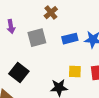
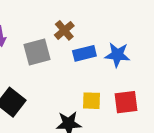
brown cross: (51, 13) -> (64, 30), moved

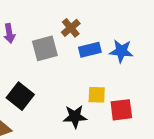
red square: (126, 102) -> (121, 110), moved

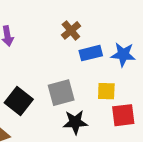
gray square: (45, 48) -> (61, 93), moved
yellow square: (97, 95) -> (106, 91), moved

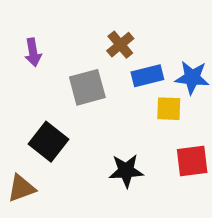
yellow square: (106, 91) -> (169, 109), moved
gray square: (61, 93) -> (87, 87), moved

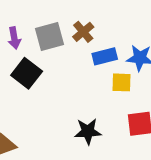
gray square: (87, 87) -> (50, 36), moved
black square: (48, 142) -> (27, 73), moved

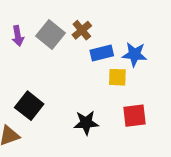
gray square: (50, 36) -> (51, 34), turned -36
black square: (27, 73) -> (29, 106), moved

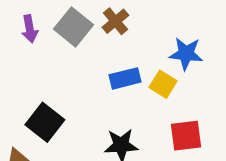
blue rectangle: (102, 53) -> (125, 78), moved
yellow square: (117, 77) -> (163, 84), turned 30

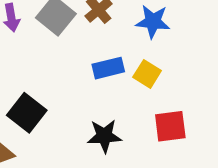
blue star: (186, 54) -> (153, 22), moved

